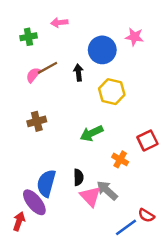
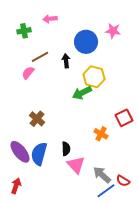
pink semicircle: (33, 75) -> (28, 73), moved
brown cross: (37, 121) -> (37, 119), moved, turned -35
green arrow: (92, 133) -> (82, 93), moved
gray arrow: (107, 190) -> (102, 175), moved
purple ellipse: (34, 202) -> (20, 152), moved

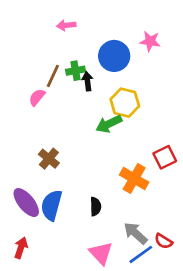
green cross: (24, 31) -> (76, 71), moved
brown line: (40, 57) -> (53, 76), turned -36
orange cross: (101, 134) -> (134, 179), size x1.5
black semicircle: (66, 149) -> (95, 207), moved
pink triangle: (76, 165) -> (101, 253), moved

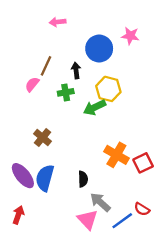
green cross: (76, 71) -> (66, 92), moved
red square: (165, 157) -> (143, 163), moved
gray arrow: (135, 233) -> (100, 202), moved

